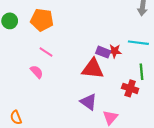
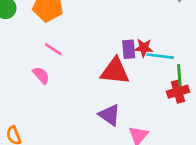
cyan line: (138, 43) -> (160, 56), moved
purple rectangle: (103, 52) -> (129, 49), turned 64
red cross: (130, 88) -> (178, 92), moved, turned -35

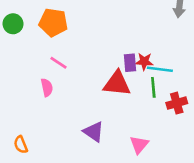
pink semicircle: (41, 75) -> (47, 87), turned 30
green line: (179, 75) -> (153, 87), moved
purple triangle: (110, 115) -> (94, 132), moved

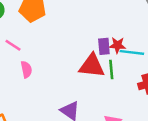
pink line: (58, 63) -> (13, 45), moved
green line: (153, 87) -> (111, 69), moved

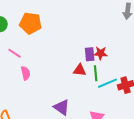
cyan line: (132, 52) -> (108, 83), moved, turned -30
red triangle: (92, 66) -> (80, 70), size x0.6

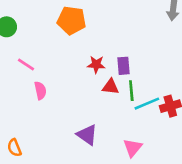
orange pentagon: (31, 23) -> (72, 20), moved
red star: (101, 53) -> (96, 65), moved

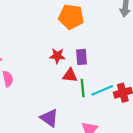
orange pentagon: (72, 20) -> (71, 17), moved
green line: (131, 91) -> (83, 88), moved

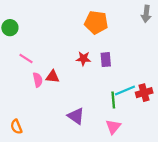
red triangle: (70, 75) -> (53, 77), moved
green line: (83, 88) -> (113, 100), moved

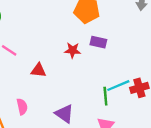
purple rectangle: (106, 60) -> (98, 42), moved, turned -72
pink semicircle: (38, 80) -> (22, 107), moved

